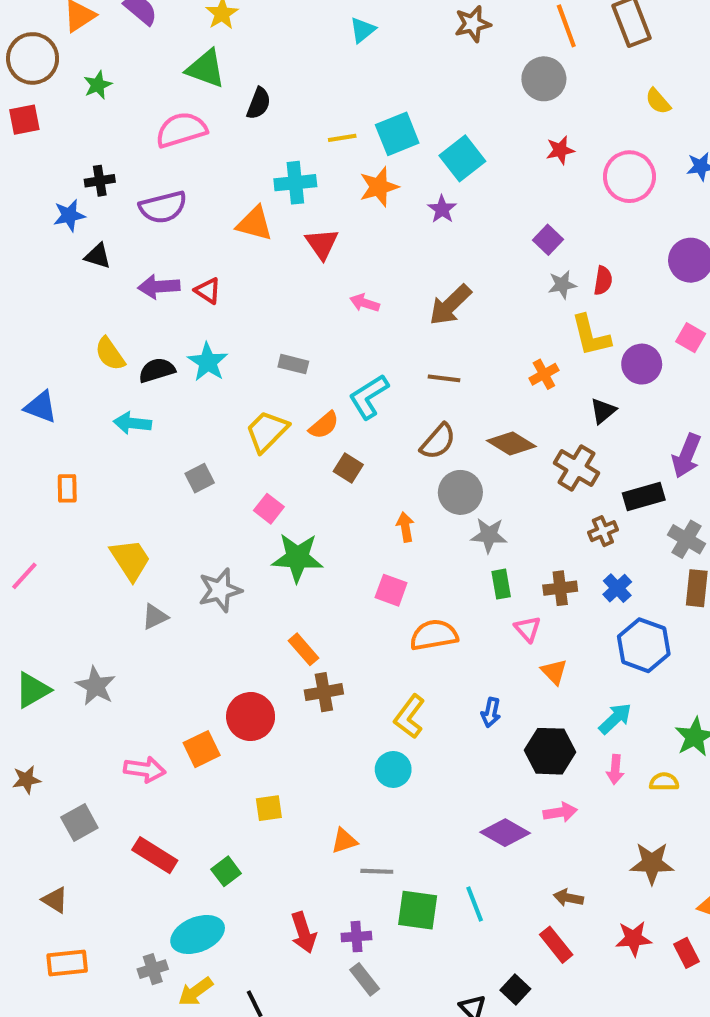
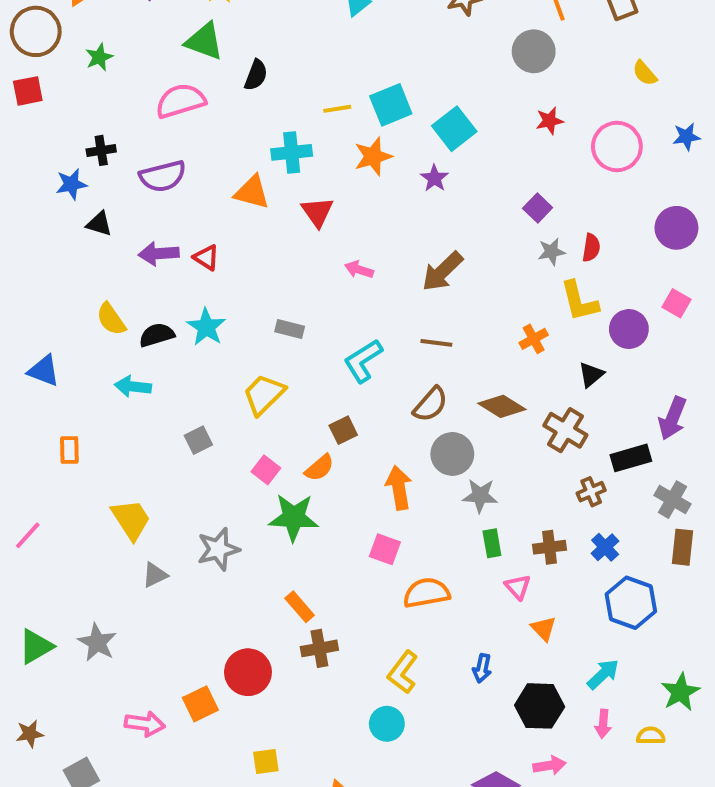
orange semicircle: (324, 425) -> (319, 468), moved
brown square: (348, 468) -> (343, 430), turned 32
orange arrow: (405, 527) -> (399, 488), size x1.5

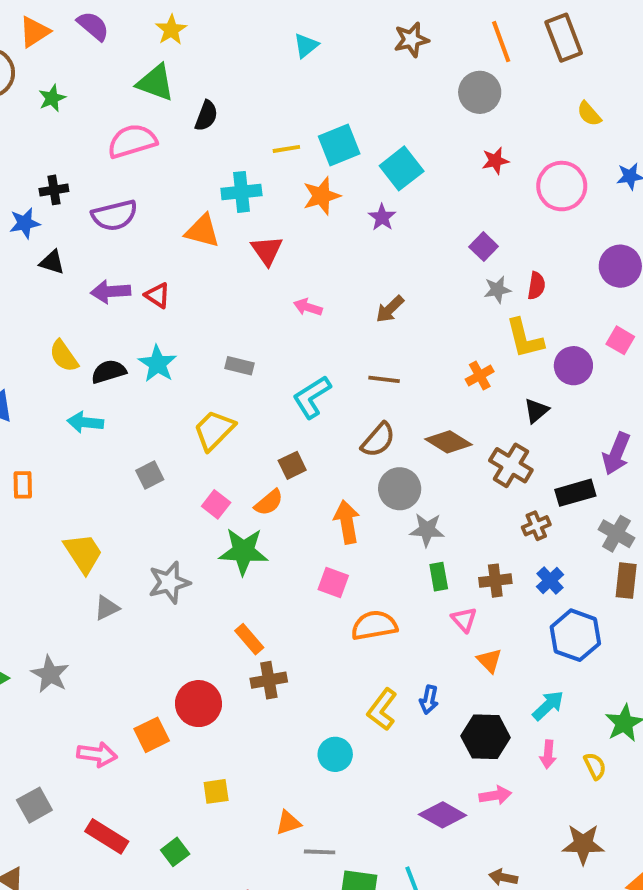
brown arrow: (442, 271) -> (390, 309), size x0.7
yellow L-shape: (403, 672) -> (382, 709), moved
yellow semicircle: (651, 736) -> (595, 766), turned 64

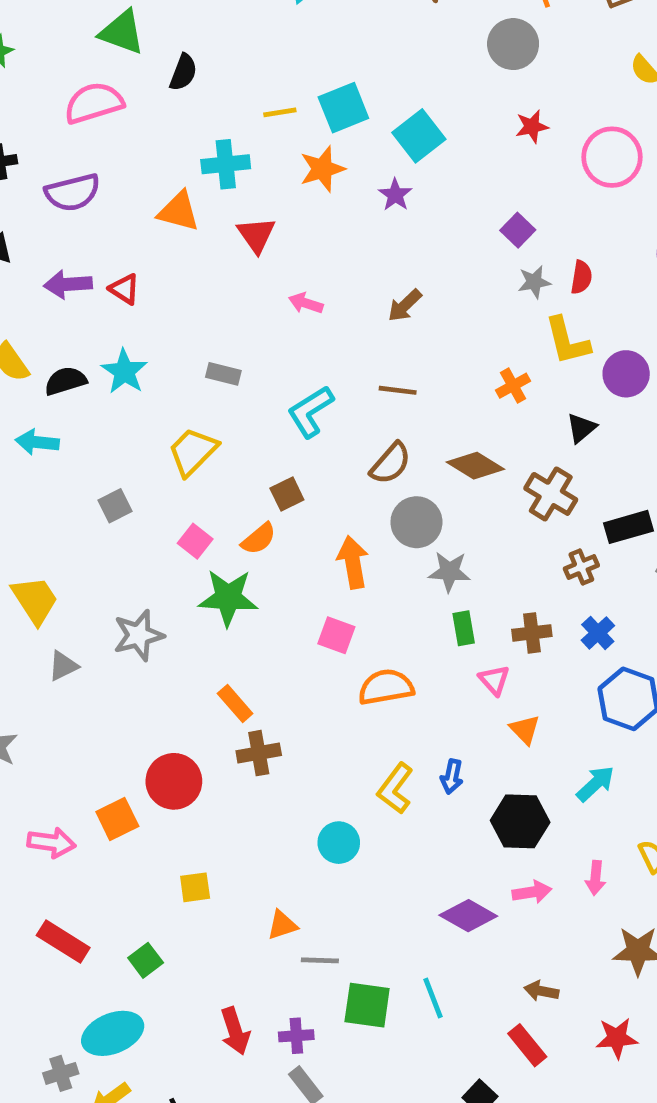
pink arrow: (548, 754) -> (595, 878), moved

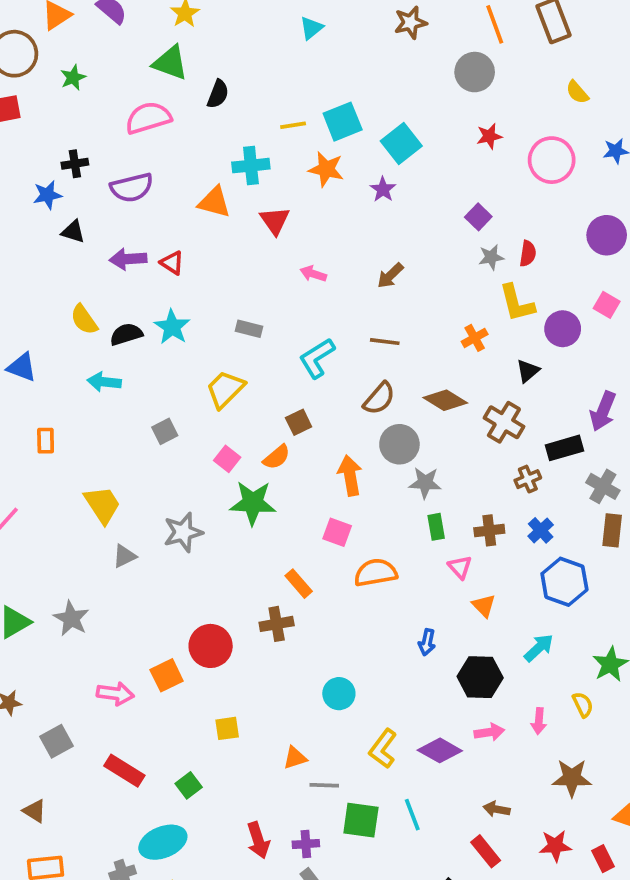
orange star: (322, 169) -> (326, 169), turned 30
orange rectangle: (235, 704) -> (299, 584), moved
yellow L-shape: (395, 788) -> (383, 749), moved

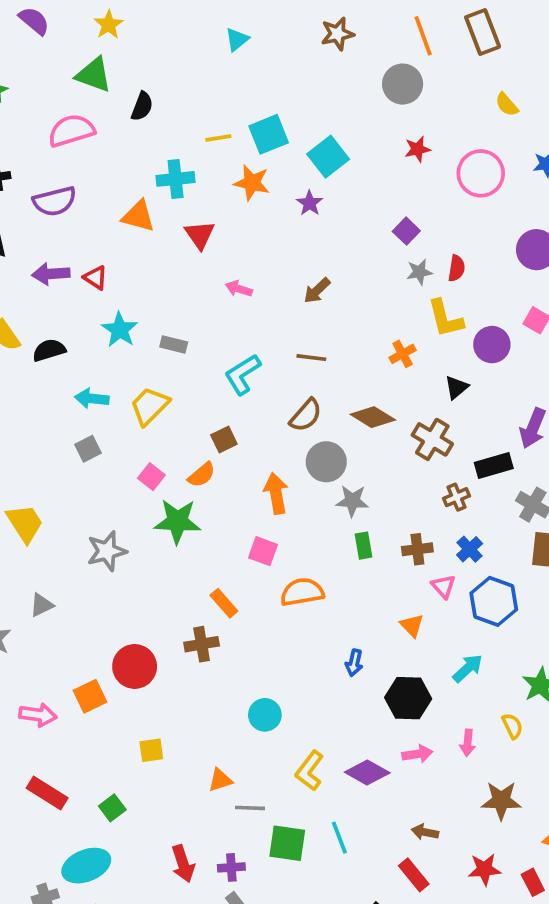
cyan star: (172, 327) -> (120, 330), moved
cyan arrow: (104, 382) -> (92, 399), moved
gray triangle: (124, 556) -> (42, 605), moved
pink triangle: (460, 567) -> (443, 586), moved

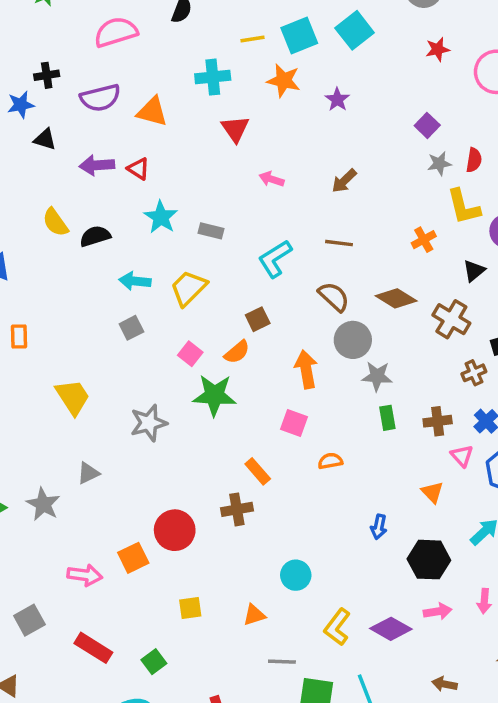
cyan square: (328, 157) -> (355, 30), moved
orange triangle: (138, 216) -> (152, 112), moved
brown semicircle: (306, 415) -> (334, 297), turned -88
orange semicircle: (302, 592) -> (330, 461), size x0.6
orange triangle: (220, 780) -> (254, 615), moved

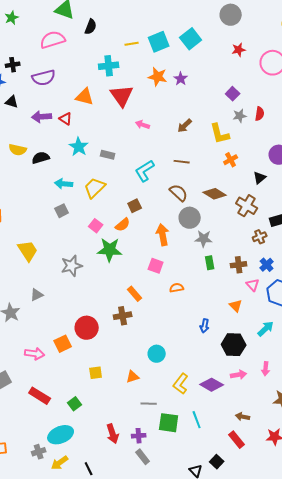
orange star: (284, 80) -> (158, 77), moved
orange triangle: (152, 112) -> (85, 97), moved
red triangle: (235, 129) -> (122, 96), size x1.4
yellow L-shape: (464, 207) -> (220, 134), moved
yellow semicircle: (55, 222) -> (18, 150), turned -42

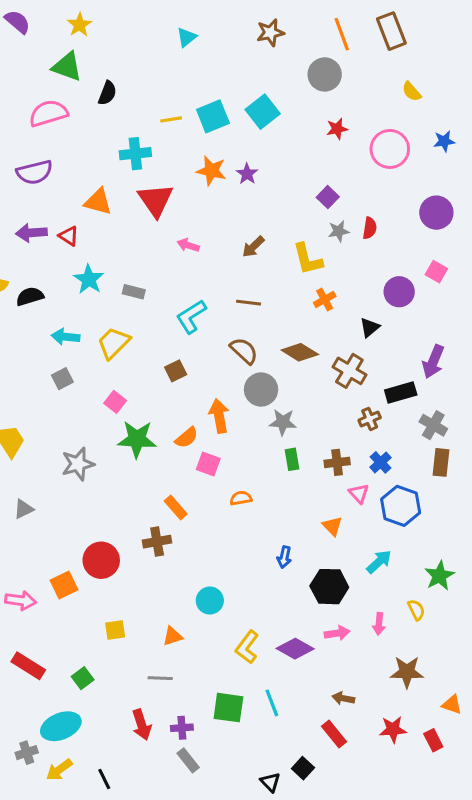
orange semicircle: (123, 225) -> (187, 438), moved
gray line: (149, 404) -> (160, 678), moved

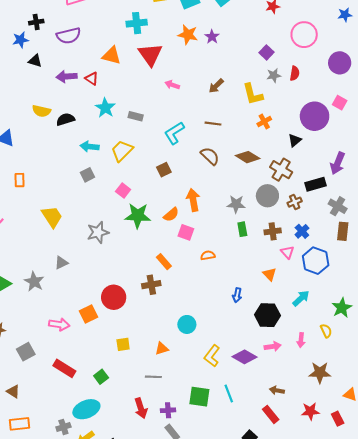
pink circle: (390, 149) -> (304, 35), moved
purple circle: (399, 292) -> (315, 116), size x1.4
gray circle: (261, 389) -> (267, 196), moved

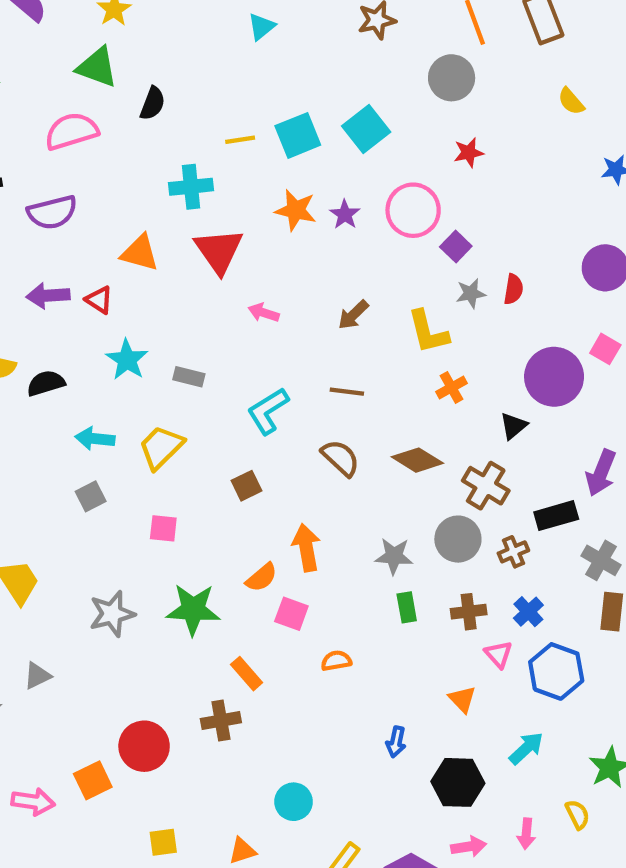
pink circle: (304, 35) -> (413, 210), moved
pink square: (123, 191) -> (163, 528), turned -32
green star: (138, 216) -> (193, 610), moved

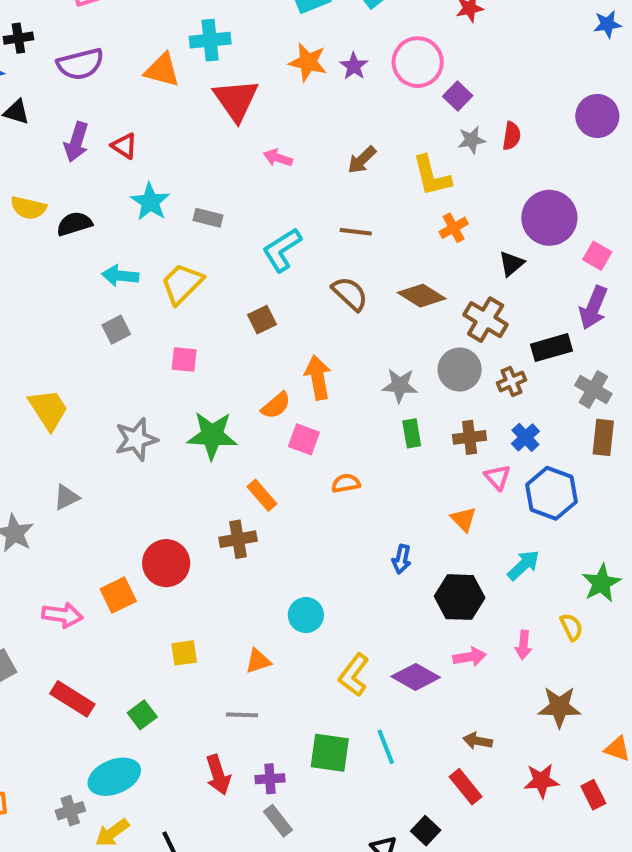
orange triangle: (140, 253) -> (162, 70), moved
purple arrow: (48, 296) -> (76, 142), turned -69
pink square: (605, 349) -> (597, 256), moved

